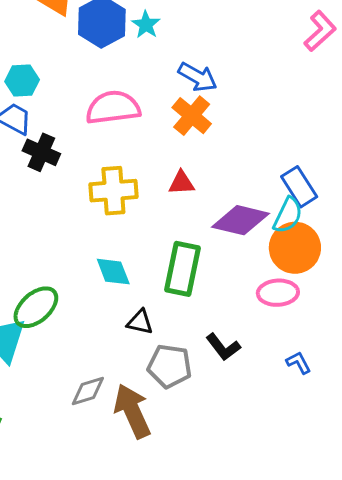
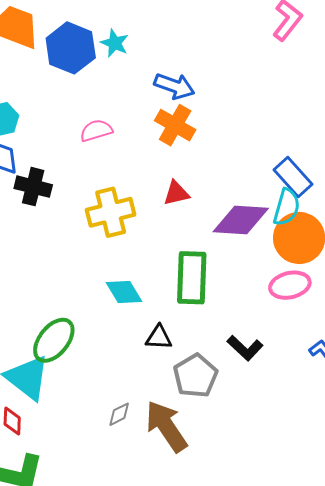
pink semicircle: (113, 108) -> (96, 130), size x0.6
gray pentagon: (170, 366) -> (195, 376), turned -30
gray diamond: (88, 391) -> (119, 414), size x0.7

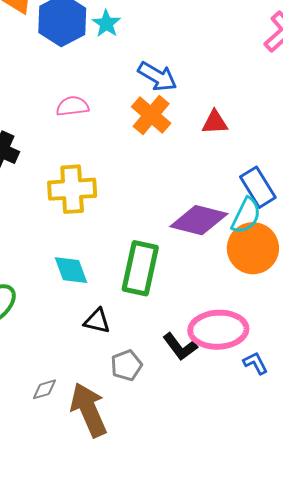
red triangle: (176, 193) -> (215, 122), moved
pink ellipse: (290, 285) -> (218, 330), moved, size x1.4
gray pentagon: (195, 376) -> (126, 365), size x0.7

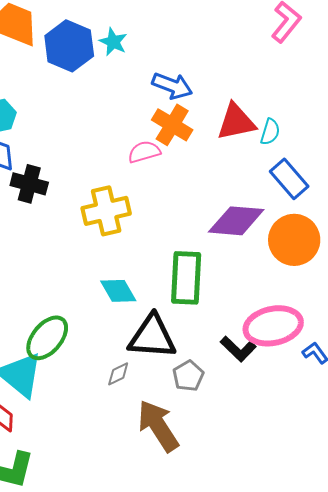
pink semicircle: (73, 106) -> (144, 152), moved
red triangle: (215, 122) -> (236, 122), size x1.5
cyan semicircle: (246, 216) -> (270, 132), moved, size x0.7
black triangle: (97, 321) -> (152, 337), size x1.8
gray diamond: (44, 389) -> (118, 374), moved

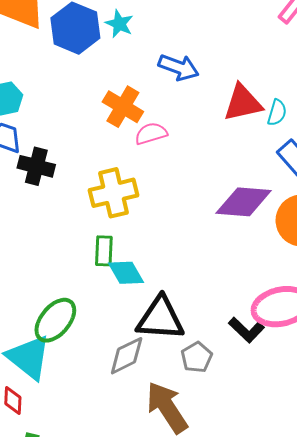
orange cross: (172, 125) -> (123, 107), moved
green rectangle: (186, 278) -> (104, 251), moved, size x0.6
gray diamond: (118, 374) -> (127, 356), size x1.6

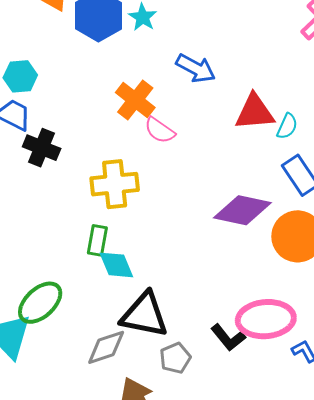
pink semicircle: (151, 134) -> (160, 130), turned -136

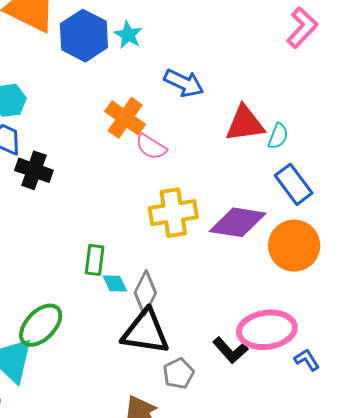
yellow cross: (115, 184) -> (173, 213), moved
cyan diamond: (116, 265) -> (115, 284), size x0.7
gray diamond: (106, 347) -> (145, 293), moved, turned -42

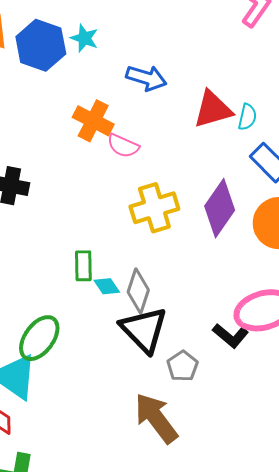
purple diamond: (238, 222) -> (220, 208), turned -56
black triangle: (145, 332) -> (144, 330), turned 46

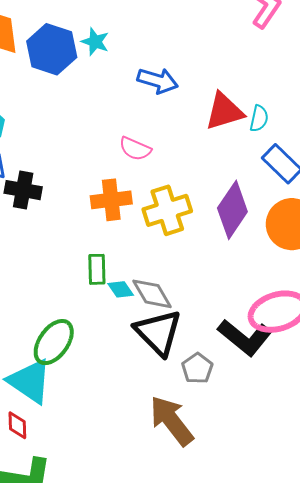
orange cross: (93, 121) -> (111, 200), moved, turned -33
gray diamond: (138, 291) -> (152, 294), turned -48
black L-shape: (231, 336) -> (245, 337), size x1.5

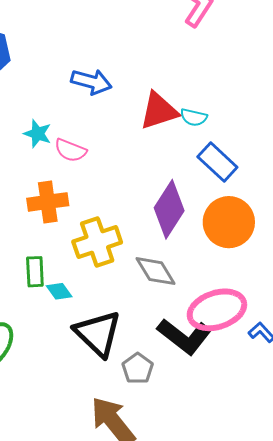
cyan star: (95, 42) -> (38, 134), moved
cyan semicircle: (259, 118) -> (194, 117), turned 92
yellow cross: (167, 210) -> (97, 242), moved
gray diamond: (152, 294) -> (156, 271), moved

